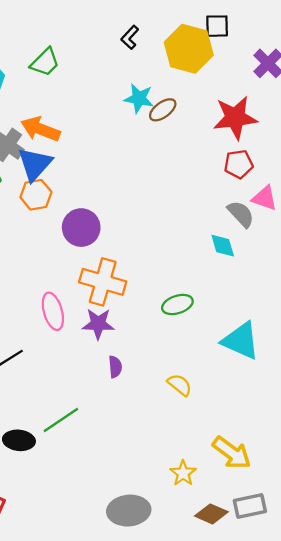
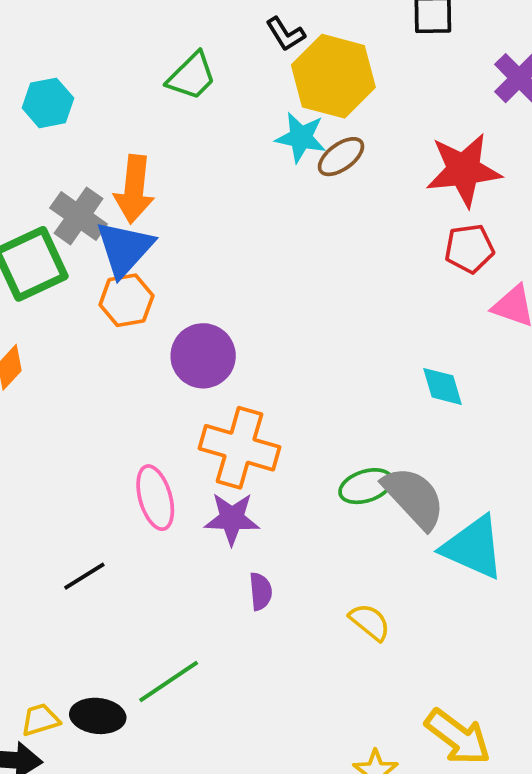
black L-shape: (130, 37) -> (285, 34), turned -75
yellow hexagon: (189, 49) -> (333, 76), moved
green trapezoid: (45, 62) -> (192, 76), moved
orange arrow: (40, 129) -> (134, 189), turned -105
gray semicircle: (241, 214) -> (414, 498), moved, size x1.4

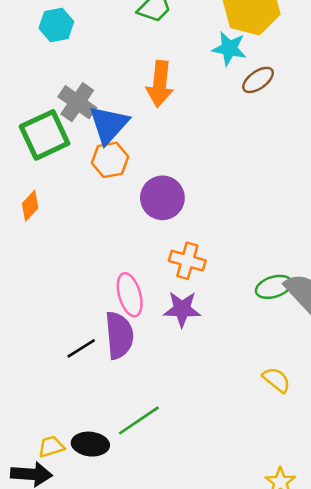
brown ellipse: (341, 157) -> (258, 80), moved
orange arrow: (134, 189) -> (160, 84), moved
orange cross: (239, 448) -> (187, 261), size x0.7
purple semicircle: (261, 591) -> (119, 335), moved, size x1.8

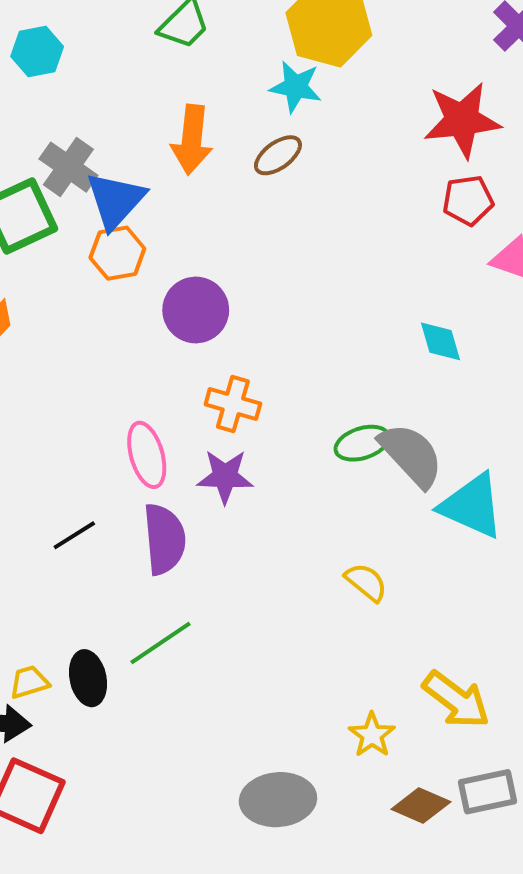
brown ellipse: (258, 80) -> (278, 155), moved
purple semicircle: (119, 335) -> (164, 539), moved
black ellipse: (90, 444) -> (88, 678), turned 72

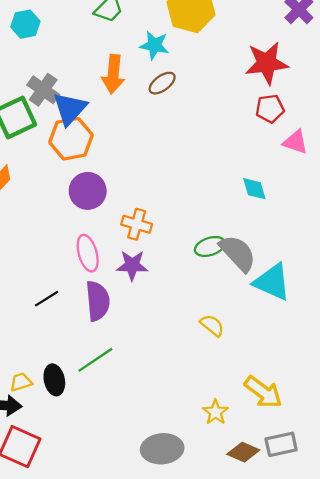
cyan star: (296, 87) -> (154, 45), moved
orange hexagon: (117, 253) -> (71, 139), size x1.4
purple circle: (196, 310) -> (88, 191), moved

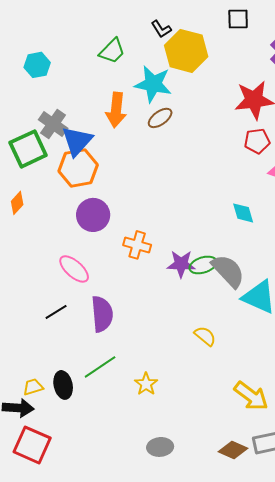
cyan star: (154, 45) -> (153, 84), size x1.4
pink ellipse: (88, 253) -> (74, 269), moved, turned -32
purple star: (132, 265) -> (181, 264), moved
yellow star: (215, 412) -> (146, 384), moved
gray ellipse: (162, 449) -> (160, 447), size x0.7

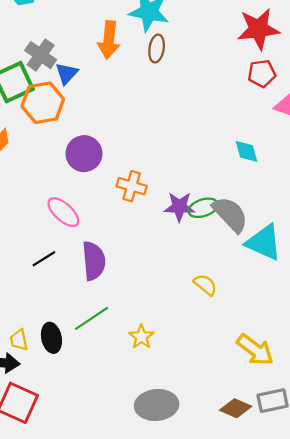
brown ellipse: (160, 118) -> (157, 49), turned -45
blue triangle: (77, 141) -> (67, 73), size x0.7
orange hexagon: (78, 168) -> (43, 103), moved
yellow trapezoid: (33, 387) -> (19, 340), turned -85
gray ellipse: (160, 447) -> (157, 405), size x1.5

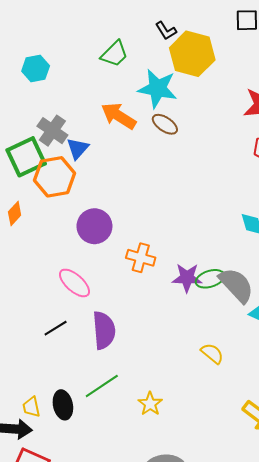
orange arrow: (109, 40) -> (119, 116), turned 116
brown ellipse: (157, 49) -> (165, 124), turned -65

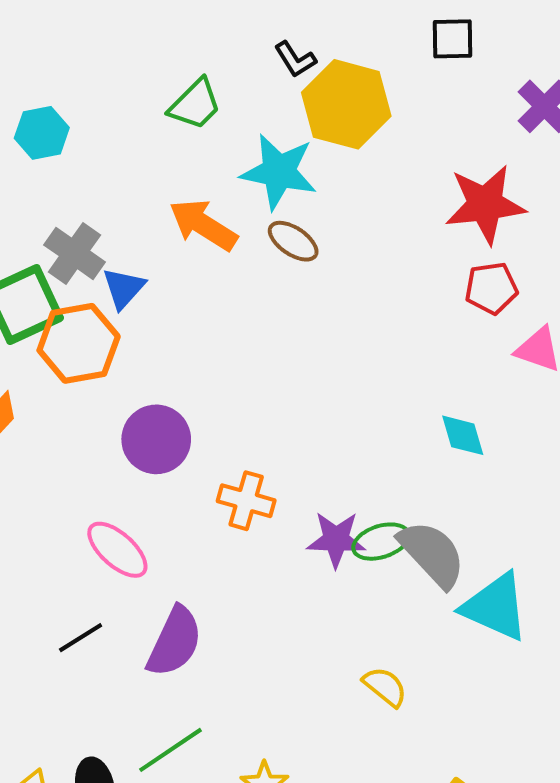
purple semicircle: (104, 330) -> (175, 642), turned 30

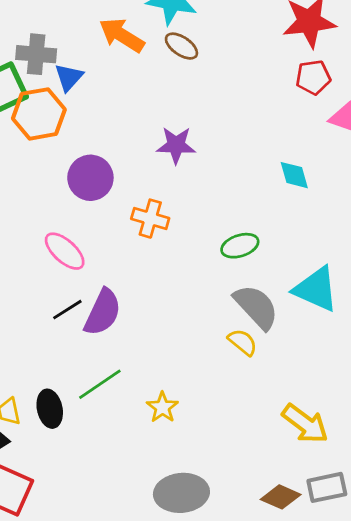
gray cross: (74, 253) -> (36, 54), turned -30
purple star: (336, 539) -> (176, 145), moved
gray semicircle: (432, 554) -> (256, 307), moved
black line: (81, 638) -> (67, 310), moved

